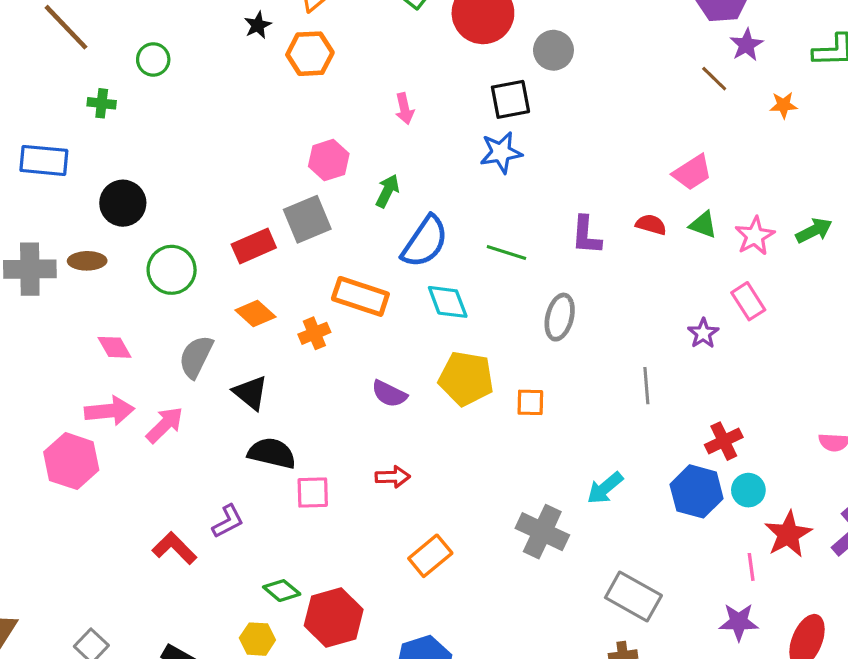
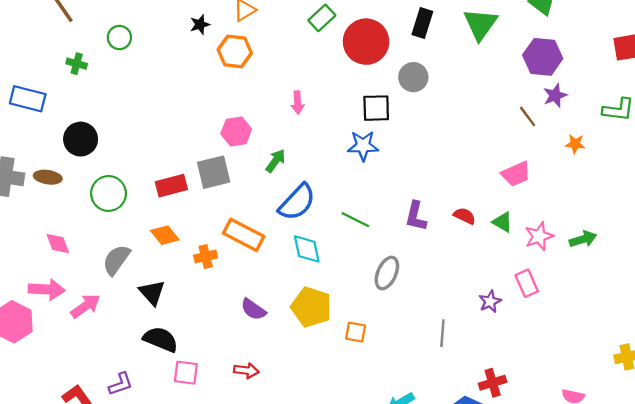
pink trapezoid: (692, 172) -> (516, 174), moved

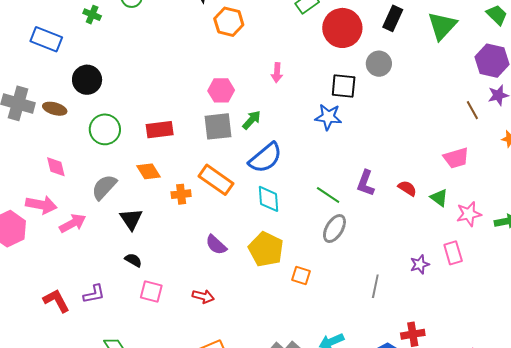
gray square: (214, 172) -> (218, 126), moved
green line: (355, 220) -> (328, 195), moved
black semicircle: (161, 339) -> (133, 260), size x0.6

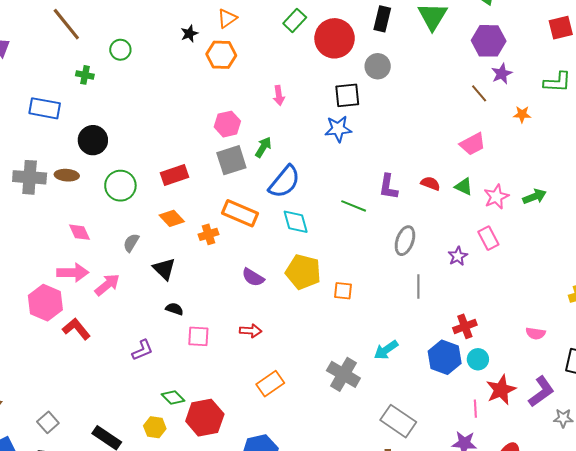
gray semicircle: (104, 187) -> (131, 243), size x0.7
gray ellipse: (334, 229) -> (405, 241), moved
red L-shape: (56, 301) -> (76, 329), moved

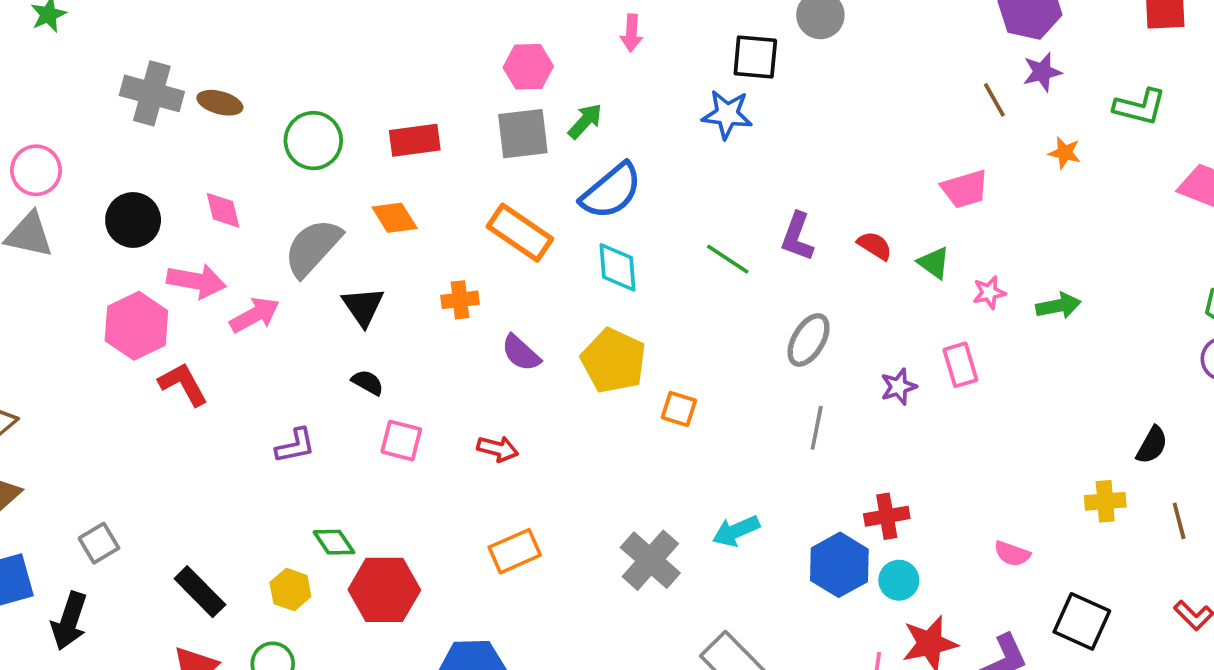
black circle: (93, 140) -> (133, 220), moved
pink star: (496, 197) -> (989, 293), size x0.7
orange cross: (208, 234) -> (460, 300), moved
gray semicircle: (131, 243) -> (313, 248), size x1.8

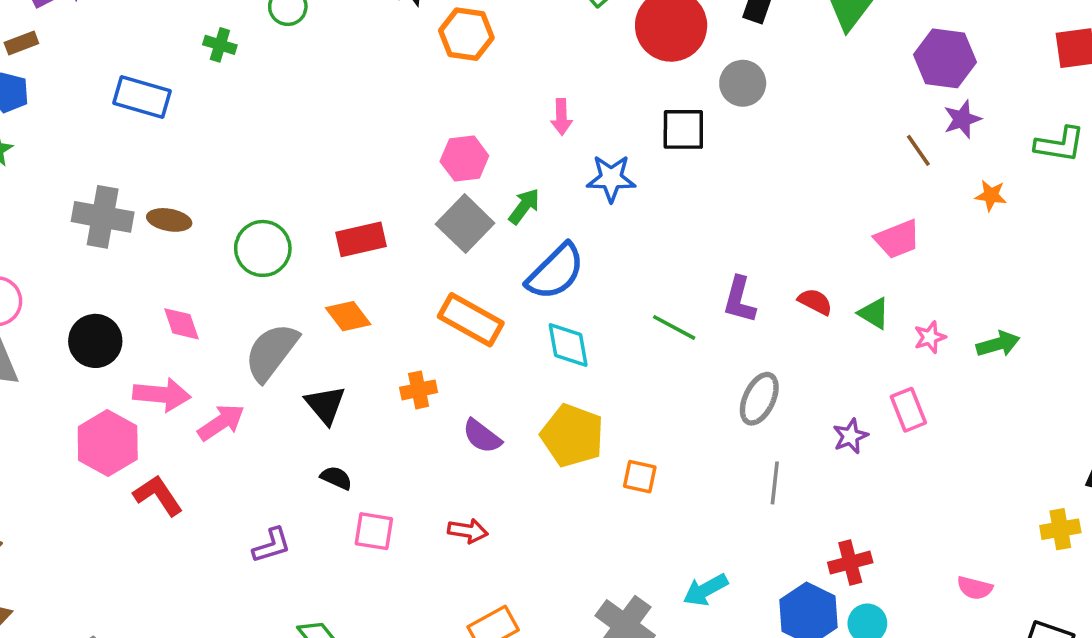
blue star: (727, 114) -> (611, 178), moved
gray square: (523, 134) -> (465, 224), turned -34

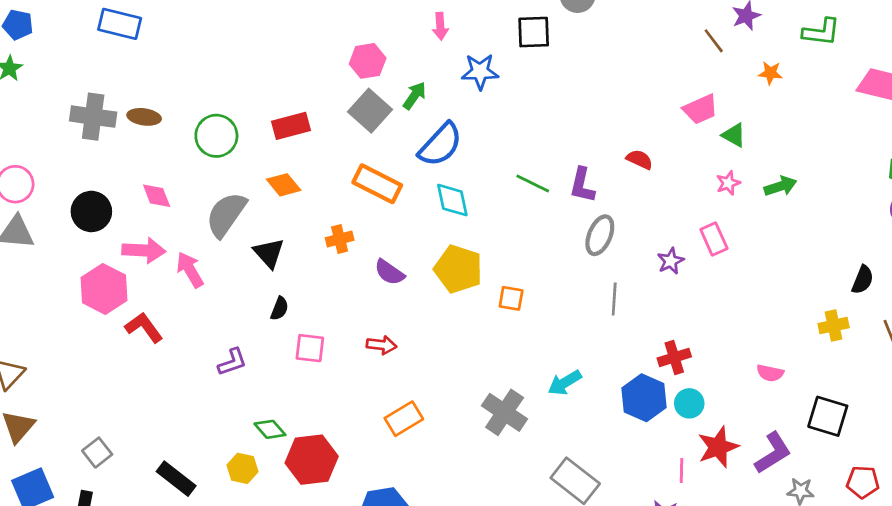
purple L-shape: (739, 300) -> (582, 185), moved
green triangle: (874, 313) -> (734, 135), moved
pink arrow: (221, 422) -> (190, 270), turned -84
black semicircle: (336, 478) -> (279, 309), turned 90

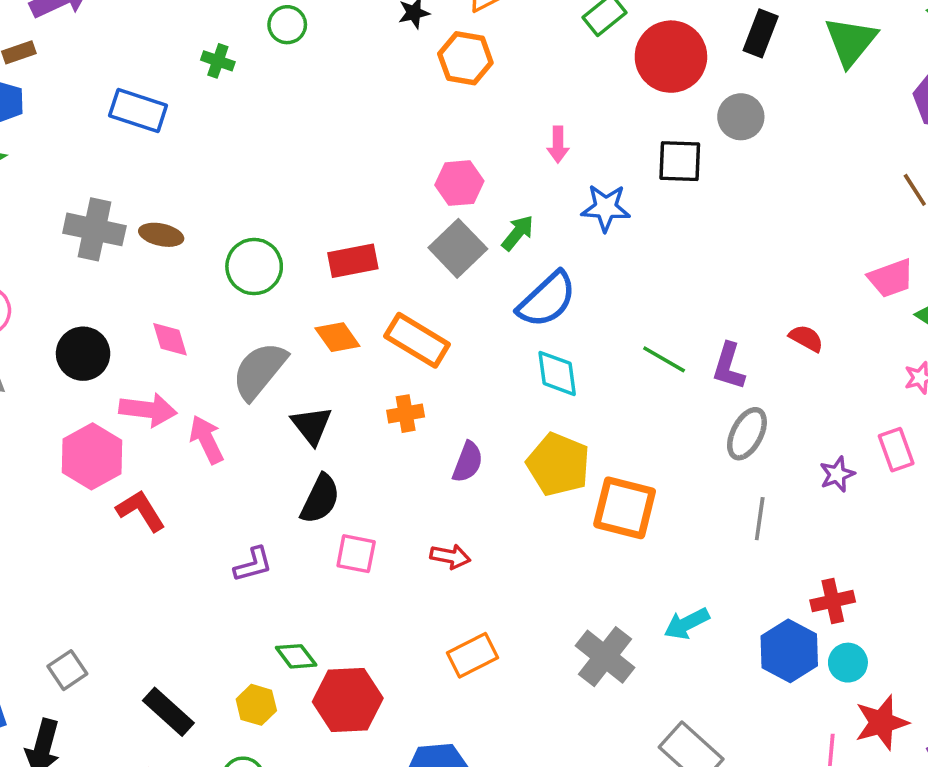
orange rectangle: (377, 184) -> (417, 340), moved
purple semicircle: (389, 272) -> (468, 462), turned -108
orange square: (511, 298) -> (625, 508), size x1.8
black semicircle: (279, 309) -> (320, 499), size x1.6

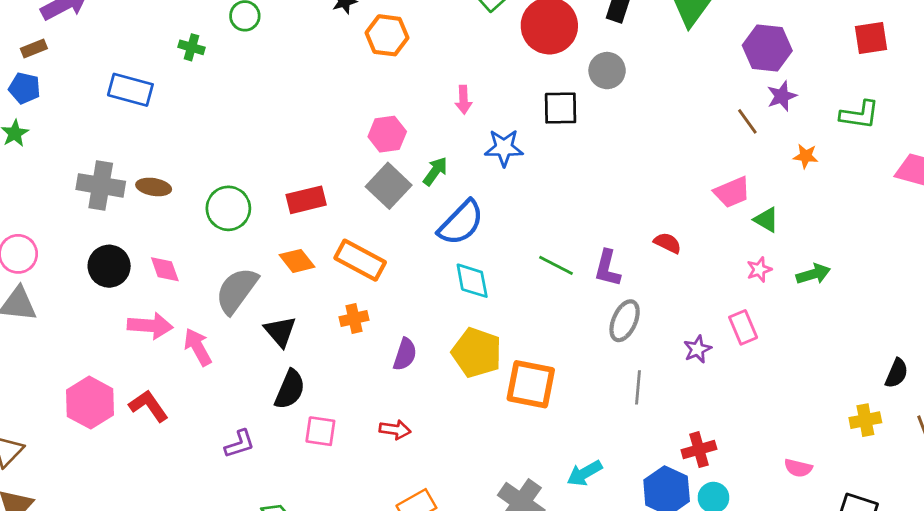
black circle: (83, 354) -> (109, 266), moved
pink hexagon: (92, 456) -> (90, 403), moved

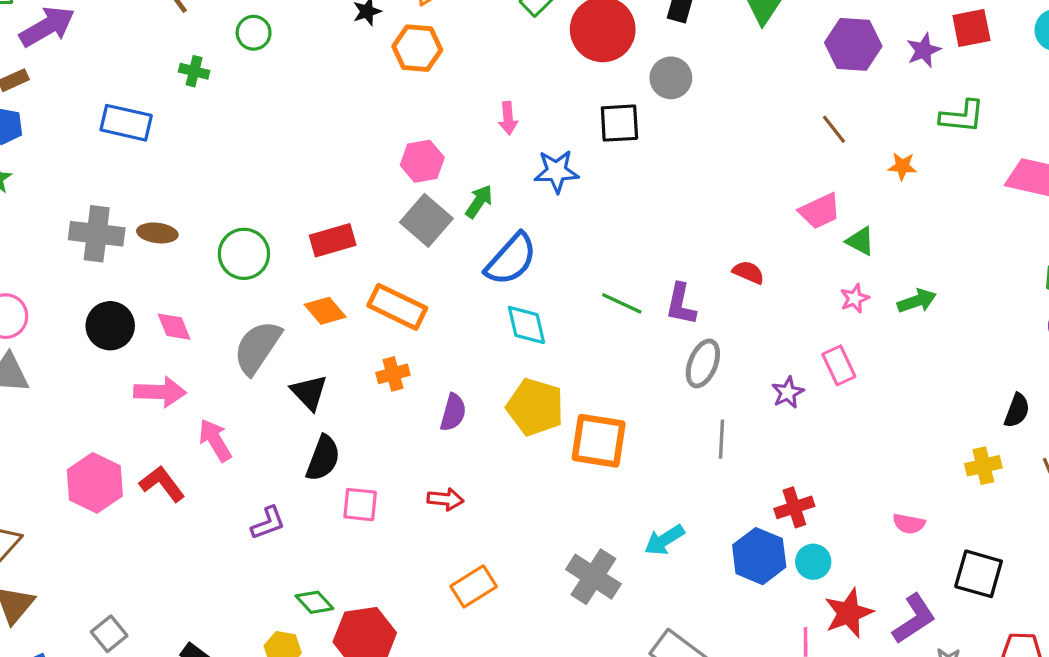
purple star: (782, 96) -> (924, 50), moved
pink arrow: (198, 347) -> (215, 440), moved

